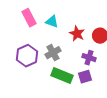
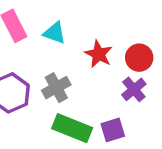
purple cross: (89, 58) -> (134, 89), moved, turned 32

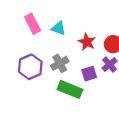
purple square: (113, 130) -> (89, 74), moved

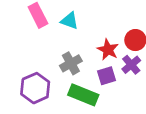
red star: (87, 42) -> (108, 50), moved
purple hexagon: (30, 67) -> (35, 88), moved

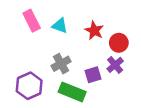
red star: (108, 50) -> (94, 30), moved

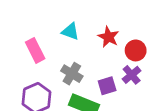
pink rectangle: (32, 21) -> (35, 50), moved
gray cross: (61, 64) -> (72, 74), turned -30

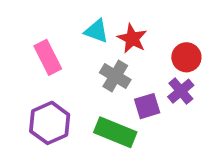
red star: (108, 37) -> (132, 39), moved
gray cross: (72, 74) -> (115, 76), moved

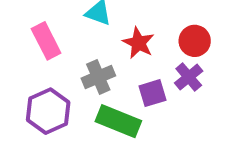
red star: (132, 39) -> (138, 43), moved
gray cross: (115, 76) -> (98, 77), moved, turned 36

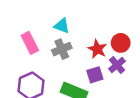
red star: (138, 43) -> (97, 49), moved
gray cross: (98, 77) -> (62, 49), moved

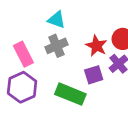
pink rectangle: (30, 43) -> (23, 54), moved

